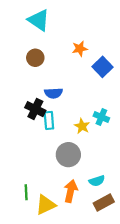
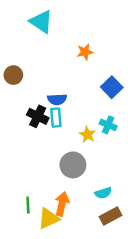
brown circle: (35, 58) -> (13, 75), moved
blue square: (103, 67) -> (112, 87), moved
cyan rectangle: (49, 120) -> (56, 118), moved
orange arrow: (71, 191) -> (62, 204), moved

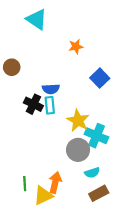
cyan cross: (108, 125) -> (96, 136), moved, size x1.5
yellow star: (87, 135) -> (78, 120), size x1.5
gray circle: (73, 165) -> (78, 150), moved

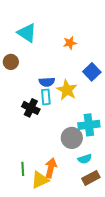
cyan triangle: (37, 19) -> (27, 33), moved
black cross: (33, 104) -> (31, 108), moved
yellow star: (78, 120) -> (67, 90), moved
cyan cross: (96, 136) -> (89, 125), turned -30

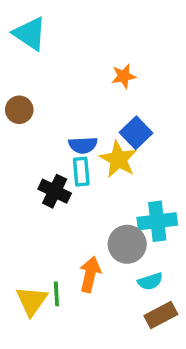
cyan triangle: (27, 33) -> (30, 34), moved
blue square: (92, 72) -> (136, 133), moved
orange arrow: (51, 168) -> (90, 274), moved
green line: (23, 169) -> (56, 294), moved
yellow triangle: (40, 180) -> (32, 301), moved, turned -30

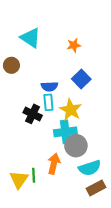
cyan triangle: (30, 34) -> (30, 38), moved
yellow star: (118, 159) -> (71, 110), moved
cyan cross: (157, 221) -> (65, 132), moved
cyan semicircle: (150, 281) -> (90, 168), size x1.5

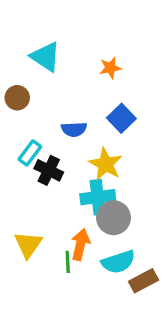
cyan rectangle: (48, 102) -> (30, 153), moved, turned 42
cyan semicircle: (90, 168) -> (118, 262), moved
green line: (34, 175) -> (68, 262), moved
yellow triangle: (19, 179) -> (28, 245), moved

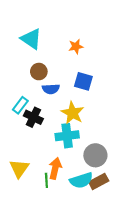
brown circle: (17, 98) -> (39, 72), moved
blue square: (121, 118) -> (83, 81), turned -30
gray circle: (113, 218) -> (95, 155), moved
brown rectangle: (143, 281) -> (99, 181), moved

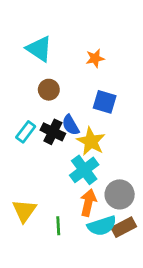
blue semicircle: (51, 89) -> (71, 125), moved, turned 63
black cross: (33, 117) -> (53, 132), moved
cyan cross: (67, 136) -> (84, 170), turned -30
orange arrow: (55, 168) -> (88, 203), moved

